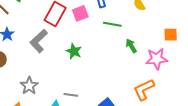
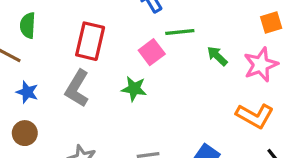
pink square: (80, 13) -> (152, 52), moved
orange L-shape: (144, 90) -> (255, 116), turned -110

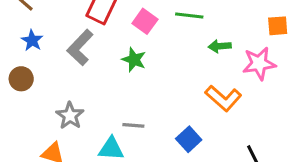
pink square: (152, 52) -> (145, 21), moved, turned -30
green arrow: (217, 56) -> (220, 46), turned -60
orange L-shape: (255, 116) -> (223, 98), moved

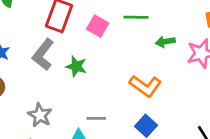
green star: (134, 60) -> (76, 66), moved
orange L-shape: (223, 98) -> (145, 86), moved

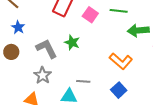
green arrow: (165, 42) -> (138, 30), size x1.5
gray L-shape: (43, 55) -> (47, 49), moved, turned 110

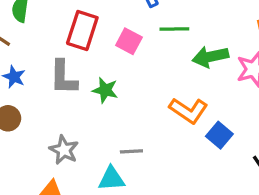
gray L-shape: (47, 49) -> (63, 78), moved, turned -145
blue square: (119, 90) -> (219, 135), moved

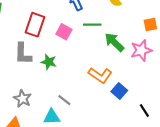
green arrow: (210, 57) -> (114, 42), turned 55
gray line: (131, 151) -> (64, 100), turned 40

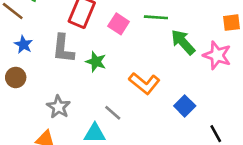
pink star: (141, 50) -> (217, 55), turned 30
orange L-shape: (100, 75) -> (144, 83), moved

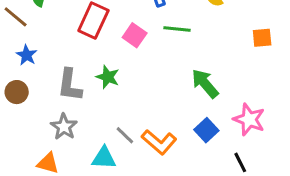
green arrow: (183, 42) -> (205, 84), moved
gray L-shape: (63, 49) -> (70, 85), moved
pink star: (217, 55) -> (249, 119), moved
orange L-shape: (144, 83) -> (159, 142), moved

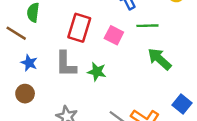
green arrow: (205, 84) -> (159, 59), moved
gray L-shape: (70, 85) -> (66, 64), moved

